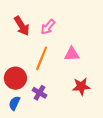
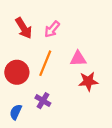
red circle: (15, 78) -> (17, 72), moved
red star: (81, 86) -> (88, 81), moved

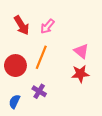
pink triangle: (78, 59) -> (81, 51), moved, turned 42

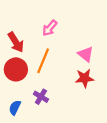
red arrow: (22, 25) -> (16, 42), moved

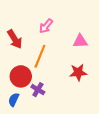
pink triangle: (86, 54) -> (80, 41), moved, turned -42
red circle: (16, 69) -> (21, 76), moved

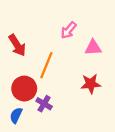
pink arrow: (46, 26) -> (69, 30), moved

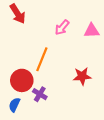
red arrow: (17, 45) -> (18, 14), moved
pink triangle: (93, 48) -> (92, 31), moved

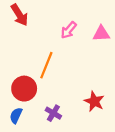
red star: (82, 76) -> (94, 101), moved, turned 30
purple cross: (40, 94) -> (53, 113), moved

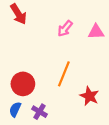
orange line: (46, 65) -> (64, 74), moved
purple cross: (53, 113) -> (40, 112), moved

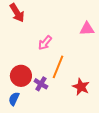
pink arrow: (65, 28) -> (45, 43), moved
purple cross: (40, 112) -> (41, 84), moved

